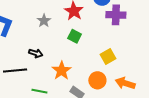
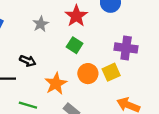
purple cross: (116, 15) -> (126, 48), moved
orange circle: (97, 80) -> (88, 74), moved

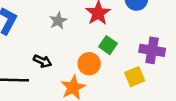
green square: (75, 45) -> (108, 45), moved
orange circle: (88, 74) -> (89, 64), moved

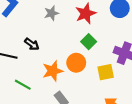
orange circle: (89, 64) -> (76, 63), moved

